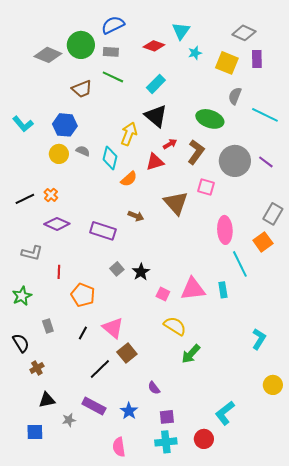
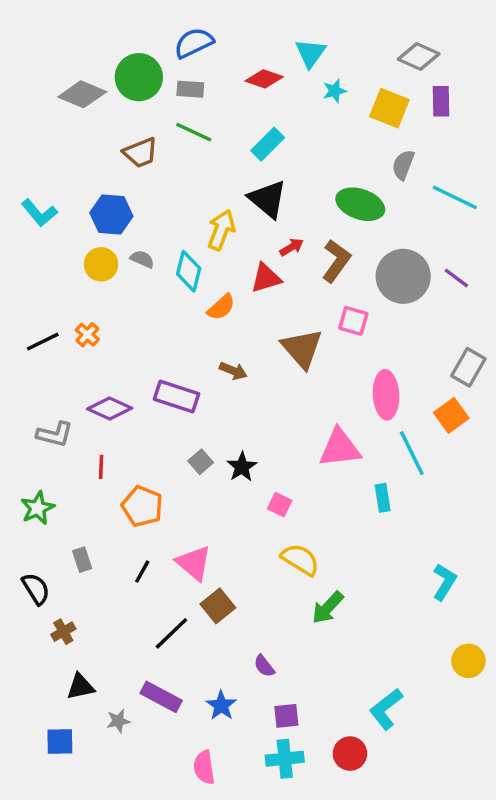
purple diamond: (57, 224) -> (110, 408), moved
pink triangle: (193, 289) -> (340, 448), moved

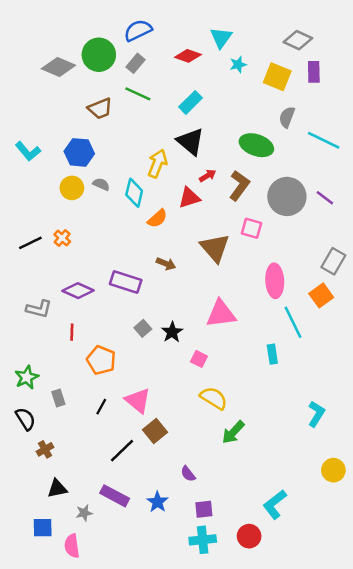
gray rectangle: (190, 89) -> (135, 63), turned -54
pink triangle: (340, 448) -> (221, 314), moved
green star: (38, 508) -> (27, 377), moved
pink semicircle: (204, 767) -> (72, 546), moved

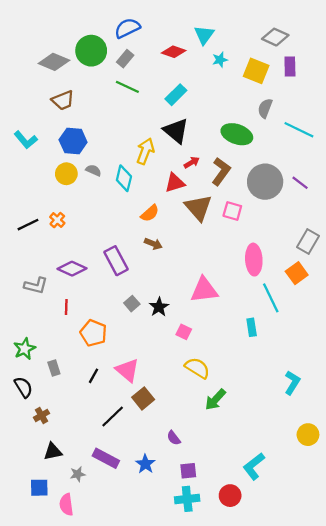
brown trapezoid: (100, 108) -> (63, 100), moved
orange semicircle: (157, 218) -> (150, 213), moved
brown triangle: (215, 248) -> (198, 208), moved
purple rectangle: (126, 282) -> (116, 261), turned 44

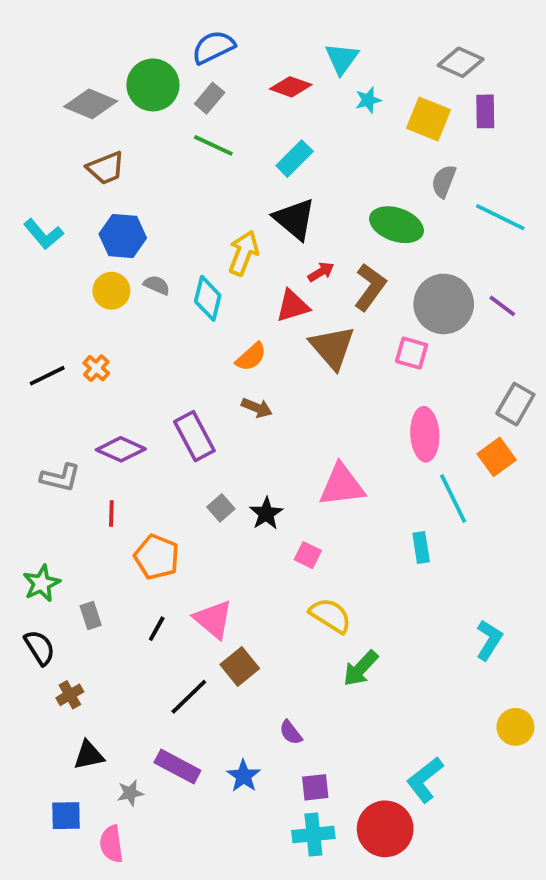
pink square: (232, 211) -> (412, 353), moved
red circle: (230, 496) -> (385, 829), size x1.5

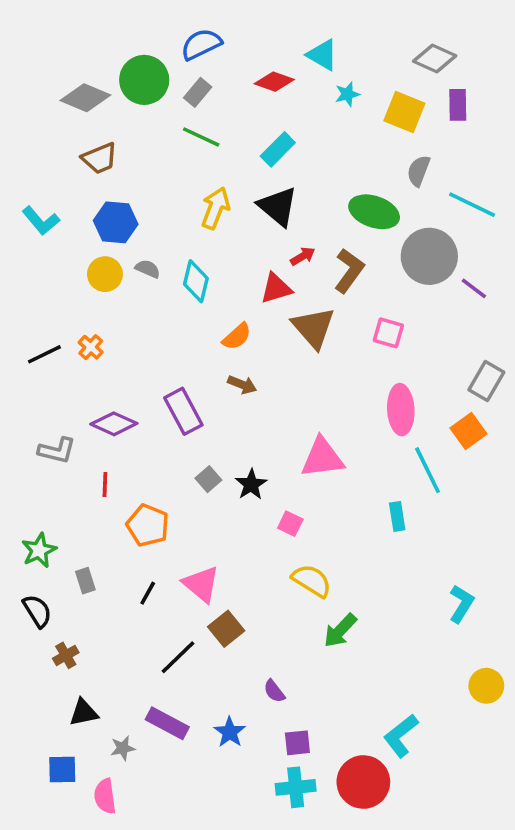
cyan triangle: (342, 59) -> (322, 55), turned -36
yellow arrow: (244, 253) -> (215, 208), moved
gray circle: (444, 304) -> (429, 256), moved

